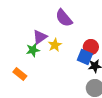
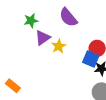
green star: (33, 50) -> (31, 21), moved
orange rectangle: (20, 74) -> (13, 86), moved

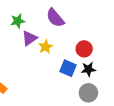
blue square: (91, 59) -> (68, 68), moved

